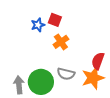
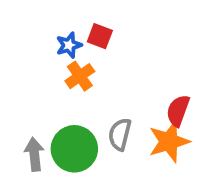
orange cross: (61, 42) -> (80, 76), moved
gray semicircle: (66, 74) -> (120, 134), turned 90

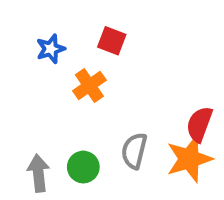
blue star: (69, 45) -> (51, 49), moved
green circle: (74, 149) -> (83, 167), size x0.6

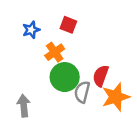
red semicircle: (199, 124) -> (101, 76), moved
green circle: (83, 167) -> (65, 77), moved, size x1.5

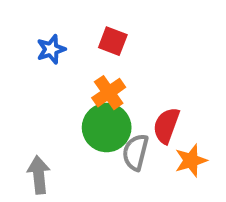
orange cross: (55, 52) -> (109, 93), moved
orange star: (116, 97) -> (191, 160), size x0.7

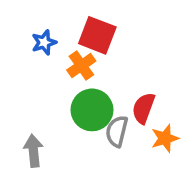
red square: (113, 41) -> (97, 35), size x1.5
orange cross: (109, 93) -> (81, 66), moved

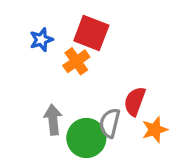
green circle: (92, 110) -> (86, 138), moved
gray arrow: (33, 151) -> (53, 120), moved

